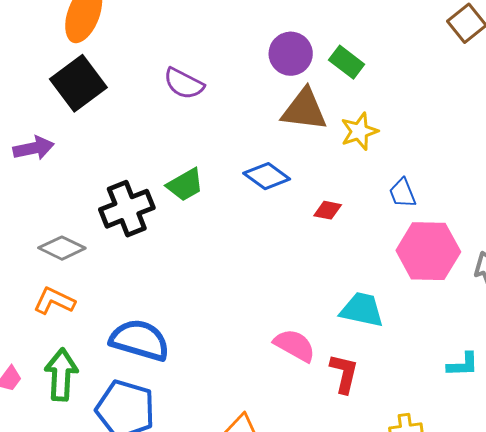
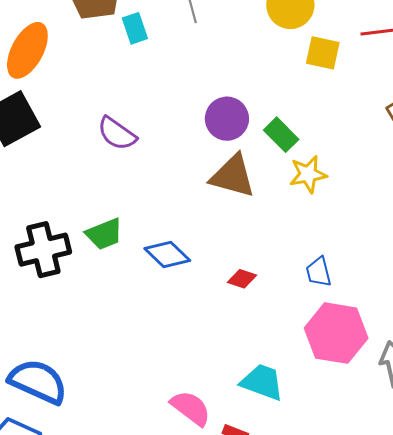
yellow star: (359, 131) -> (308, 174), moved
blue diamond: (267, 176) -> (167, 255), moved

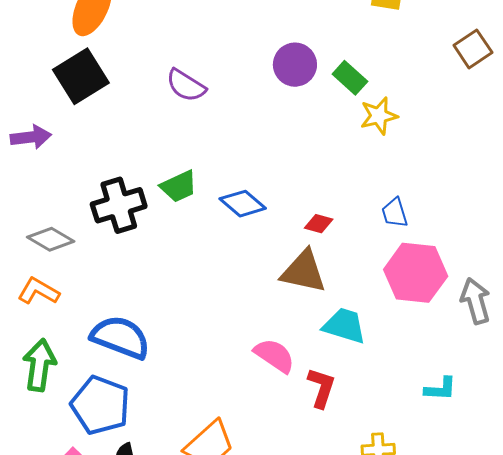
brown triangle: (233, 176) -> (304, 272), moved

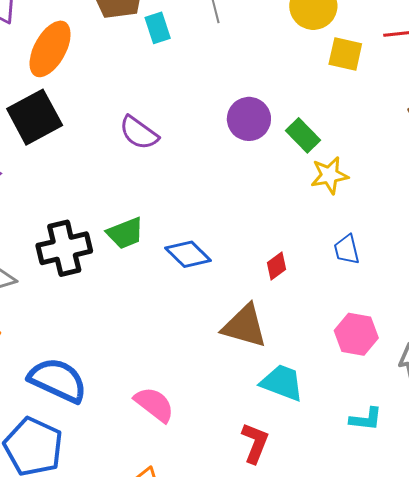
blue trapezoid: (395, 213) -> (347, 249), moved
red diamond: (319, 224) -> (276, 266), moved, turned -56
pink hexagon: (416, 273) -> (356, 334), size x0.7
pink semicircle: (274, 356) -> (154, 404), moved
cyan L-shape: (440, 389) -> (366, 419), moved

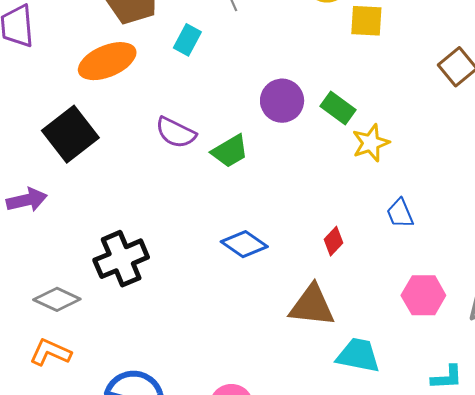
cyan rectangle: (158, 28) -> (187, 40), moved, turned 56
orange ellipse: (50, 49) -> (107, 61), moved, turned 48
green trapezoid: (125, 233) -> (230, 151), moved

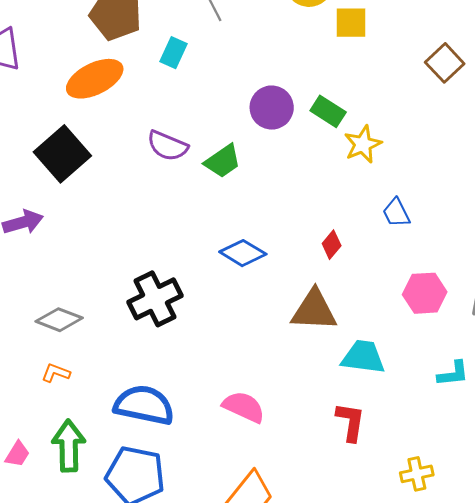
black cross: (121, 259) -> (155, 299), moved
orange L-shape: (50, 352) -> (56, 373), size x0.7

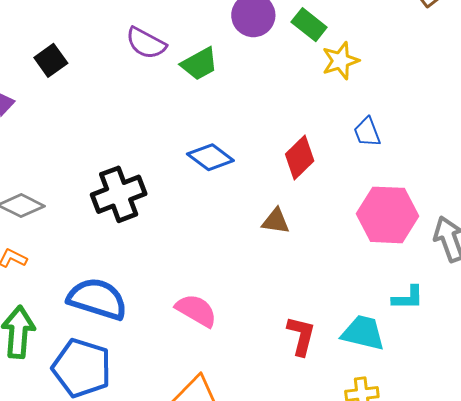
black square: (62, 154) -> (51, 60), moved, size x0.6
red diamond: (332, 245) -> (300, 158), size x1.5
pink hexagon: (425, 293) -> (387, 215), size x1.4
brown triangle: (314, 310) -> (276, 221), size x0.6
cyan trapezoid: (363, 357) -> (363, 333), moved

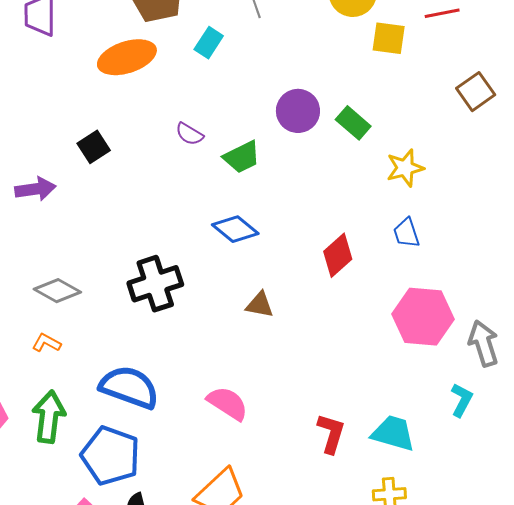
purple semicircle: (146, 43) -> (189, 134), size x0.7
yellow star: (340, 61) -> (405, 168), moved
blue diamond: (210, 157) -> (235, 229), moved
brown triangle: (276, 221) -> (260, 305), moved
cyan L-shape: (408, 298) -> (462, 400), moved, turned -64

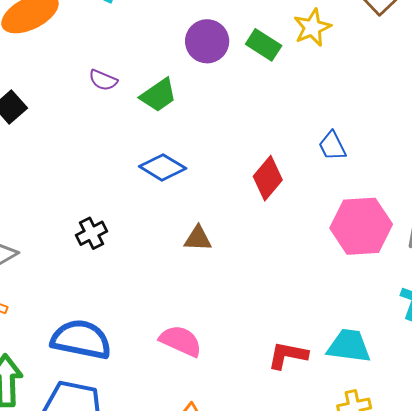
yellow star: (405, 168) -> (312, 28), moved
black cross: (155, 284) -> (92, 233), size x0.6
red L-shape: (331, 433) -> (288, 355), turned -87

